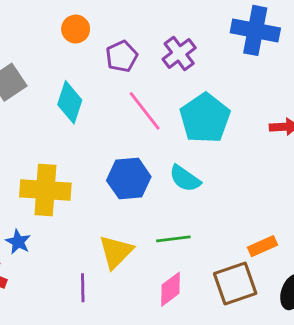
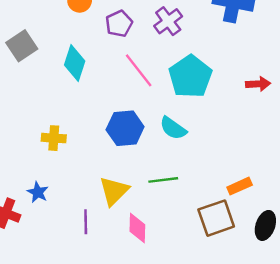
yellow cross: (45, 190) -> (54, 138), size x0.6
blue star: (18, 242) -> (38, 192), moved
pink diamond: (170, 289) -> (137, 228), moved, turned -52

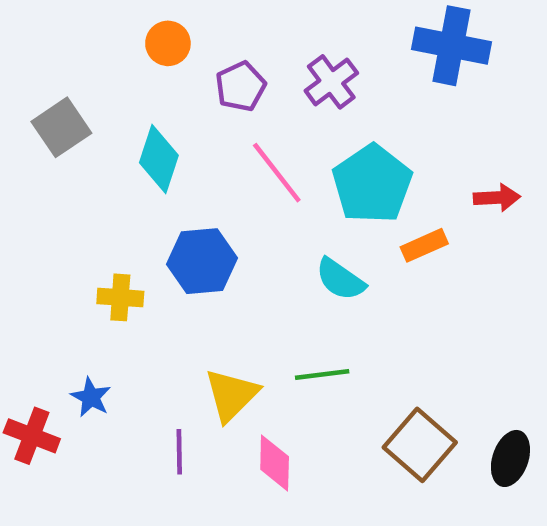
blue hexagon: (125, 128) -> (202, 261), moved
orange rectangle: (240, 186) -> (424, 245), moved
brown square: (216, 218) -> (420, 445), turned -30

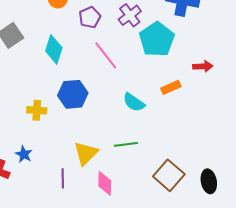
cyan pentagon: (372, 184) -> (157, 39), moved
black ellipse: (510, 458) -> (209, 181), turned -30

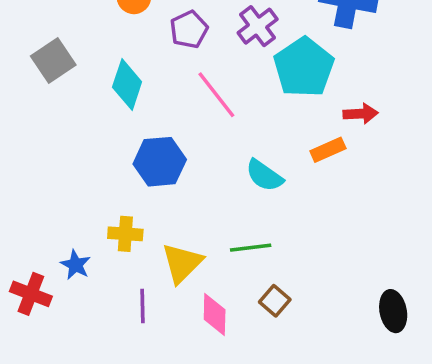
red arrow: (203, 66) -> (361, 114), moved
yellow cross: (37, 110) -> (125, 234), moved
brown square: (169, 175) -> (275, 301), moved, size x0.6

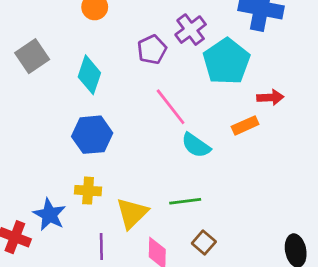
purple pentagon: (189, 30) -> (152, 50), moved
pink line: (216, 95) -> (171, 107), moved
blue hexagon: (160, 162) -> (92, 135), moved
blue star: (76, 265) -> (49, 215), size x1.4

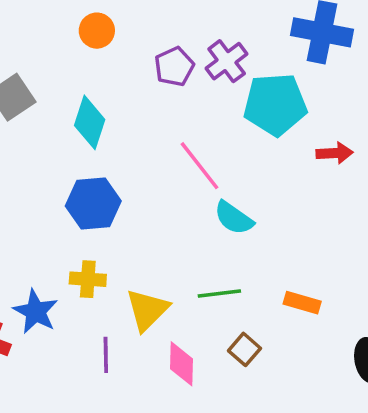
purple pentagon: (152, 50) -> (174, 67), moved
cyan pentagon: (226, 62) -> (275, 104), turned 30
orange rectangle: (245, 125) -> (302, 303), moved, turned 40

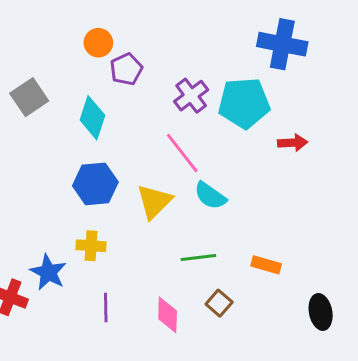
purple cross: (227, 61) -> (191, 96), moved
purple pentagon: (174, 67) -> (126, 69), moved
yellow triangle: (147, 310) -> (154, 202), moved

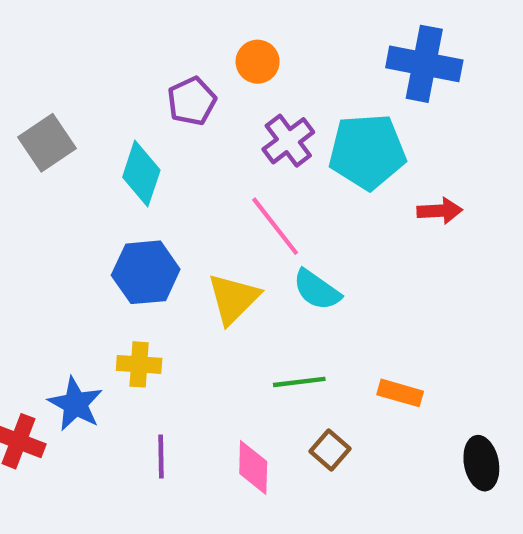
orange circle: (98, 43) -> (258, 62), moved

